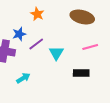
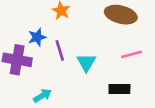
purple line: (36, 44) -> (60, 50), turned -70

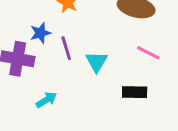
pink line: (131, 54) -> (148, 53), turned 42

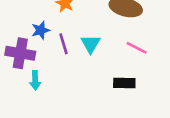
cyan triangle: (97, 62) -> (91, 44), moved
cyan arrow: (46, 100) -> (35, 80), moved, turned 120

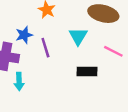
cyan triangle: (91, 44) -> (78, 36), moved
black rectangle: (124, 83) -> (87, 71), moved

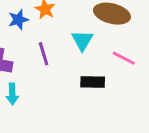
blue star: (24, 35) -> (18, 20), moved

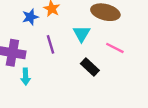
black rectangle: (93, 82) -> (90, 67), turned 42

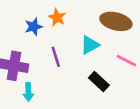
cyan triangle: (82, 34) -> (90, 45), turned 30

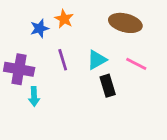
cyan triangle: (90, 45) -> (97, 60), moved
black rectangle: (99, 82) -> (108, 86), turned 30

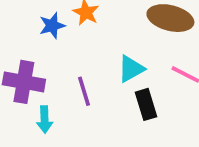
purple line: (63, 60) -> (84, 91), moved

